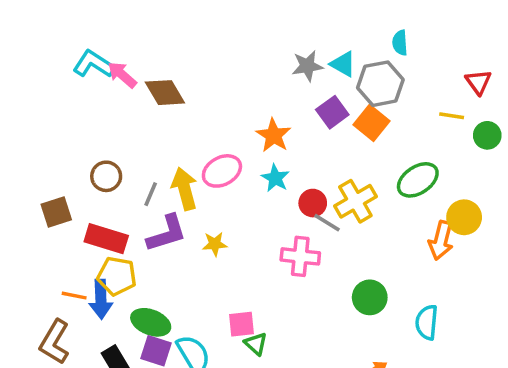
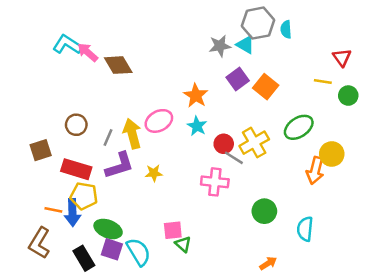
gray hexagon: (380, 84) -> (258, 23), moved

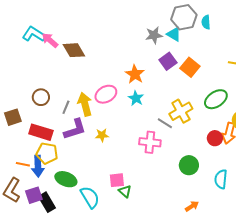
red circle: (224, 144) -> (215, 138), moved
purple square: (112, 249) -> (34, 195), moved, turned -36

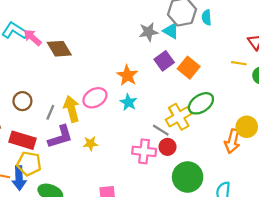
green ellipse: (216, 99) -> (201, 103), moved
red circle: (215, 138) -> (167, 147), moved
green circle: (189, 165) -> (188, 177), size x1.4

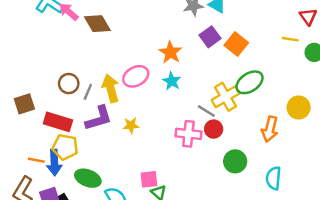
brown circle: (22, 101) -> (69, 84), moved
orange arrow: (232, 141) -> (270, 129), moved
green circle: (188, 177) -> (235, 161), size x0.7

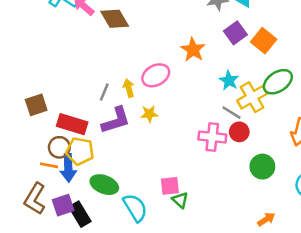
cyan star: (172, 81) -> (229, 80), moved
brown circle: (69, 84) -> (59, 147), moved
yellow arrow: (111, 88) -> (129, 88), size x0.6
yellow star: (131, 125) -> (149, 114), moved

